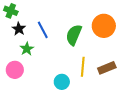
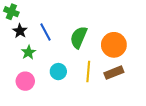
orange circle: (104, 26) -> (114, 45), moved
pink circle: (15, 70) -> (25, 81), moved
cyan circle: (62, 82) -> (58, 72), moved

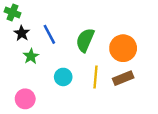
pink circle: (25, 81) -> (25, 99), moved

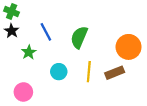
black star: (22, 33) -> (12, 31), moved
orange circle: (123, 48) -> (129, 47), moved

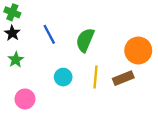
green star: (29, 52) -> (16, 60), moved

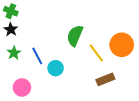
blue line: (49, 34) -> (37, 56), moved
yellow line: (96, 77) -> (96, 53), moved, turned -42
brown rectangle: (123, 78) -> (105, 79), moved

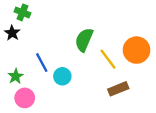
green cross: (11, 11) -> (22, 12), moved
green star: (14, 53) -> (16, 76), moved

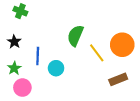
black star: (12, 33) -> (14, 42), moved
blue line: (42, 63) -> (38, 56), turned 30
brown rectangle: (118, 89) -> (118, 79), moved

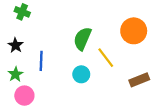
orange circle: (122, 45) -> (134, 31), moved
cyan circle: (56, 68) -> (81, 74), moved
brown rectangle: (118, 79) -> (139, 80), moved

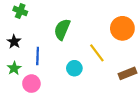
green semicircle: (82, 39) -> (62, 29), moved
pink circle: (24, 96) -> (31, 84), moved

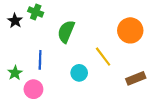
green cross: (20, 11) -> (36, 12), moved
black star: (14, 42) -> (15, 21), moved

